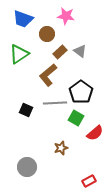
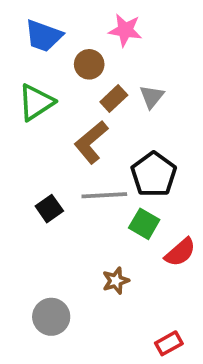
gray triangle: (80, 51) -> (152, 97), turned 32
black square: (26, 110) -> (49, 209), turned 32

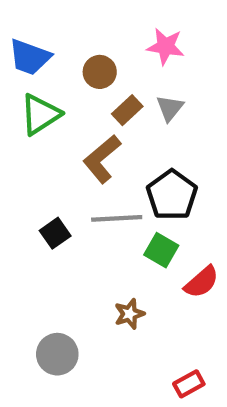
pink star: (125, 30) -> (165, 46), moved
blue trapezoid: (44, 36) -> (30, 57), moved

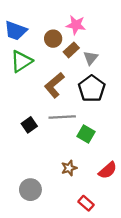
pink star: (165, 46) -> (76, 25), moved
brown rectangle: (127, 110) -> (71, 50), moved
black pentagon: (172, 195) -> (92, 89), moved
red semicircle: (202, 282) -> (108, 170), moved
red rectangle: (189, 384) -> (86, 203), moved, turned 70

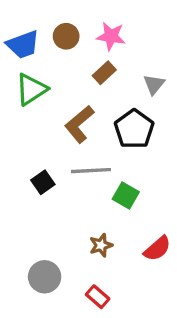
blue trapezoid: (16, 31) -> (23, 45), turned -40
brown circle: (53, 39) -> (66, 36), moved
gray triangle: (91, 58) -> (154, 84), moved
red rectangle: (86, 203) -> (98, 297), moved

